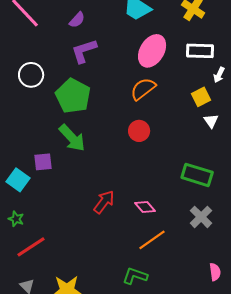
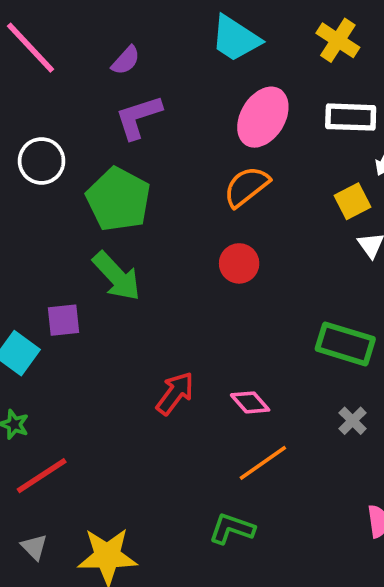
gray cross: (201, 217) -> (353, 421), size x0.7

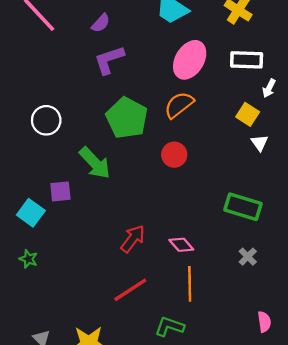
white circle: (42, 161) -> (46, 120), moved
green pentagon: (118, 199) -> (127, 118), moved
yellow square: (353, 201) -> (248, 114), turned -30
orange line: (263, 463) -> (190, 284), turned -56
red line: (42, 476) -> (130, 290), moved

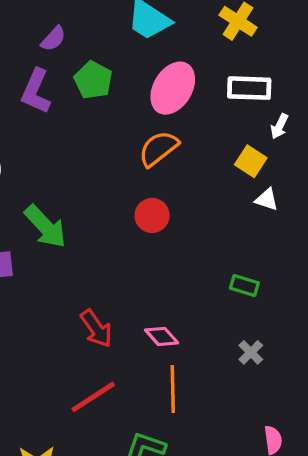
purple L-shape: (109, 60) -> (36, 91), moved, turned -48
green pentagon: (127, 118) -> (93, 80), moved, size x0.7
white triangle: (260, 143) -> (267, 200), turned -36
green rectangle: (243, 207) -> (244, 285), size x0.6
red arrow: (133, 239) -> (96, 328), turned 108

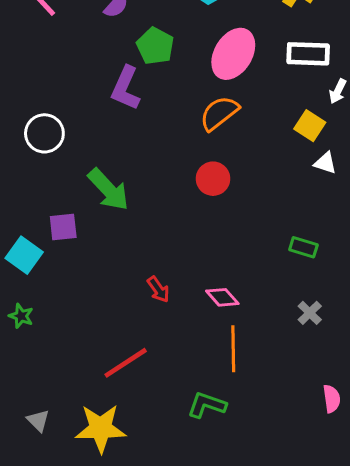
purple L-shape: (36, 91) -> (126, 88), moved
red arrow: (96, 328) -> (158, 289), size x0.7
red line: (93, 397) -> (126, 363), moved

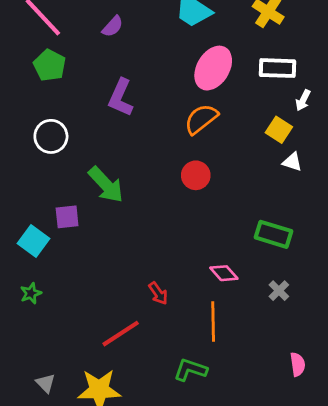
green pentagon: (155, 46) -> (50, 65), moved
green rectangle: (303, 247) -> (274, 234), size x1.5
red arrow: (158, 289) -> (158, 293), moved
pink diamond: (222, 297) -> (224, 273), moved
green star: (21, 316) -> (31, 293), turned 30

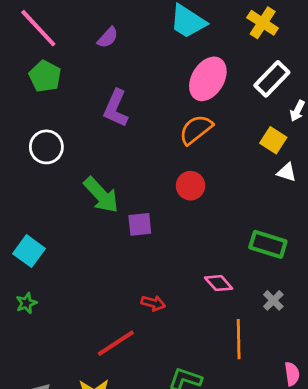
white rectangle: (278, 68) -> (272, 79), turned -48
purple square: (67, 217) -> (140, 224), moved
red arrow: (158, 293) -> (153, 303), turned -40
orange line: (213, 321) -> (239, 339), moved

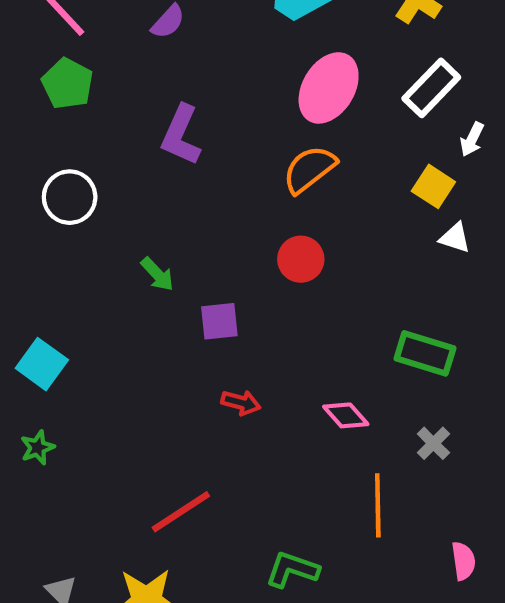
green arrow: (101, 195) -> (157, 274), size x0.6
red arrow: (153, 303) -> (241, 403), moved

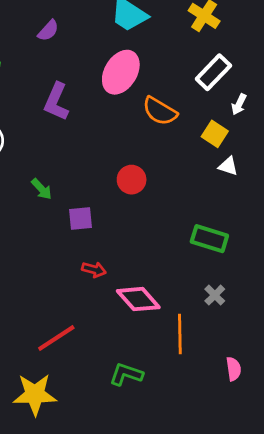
pink ellipse: (329, 88) -> (121, 72), moved
orange semicircle: (309, 169) -> (160, 111), moved, turned -111
pink diamond: (346, 415) -> (138, 299), moved, size x1.5

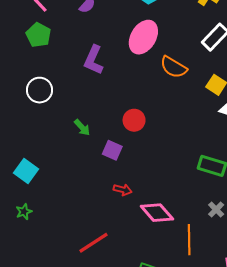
red circle: (132, 180) -> (134, 120), moved
purple square: (81, 219) -> (112, 150), turned 30

